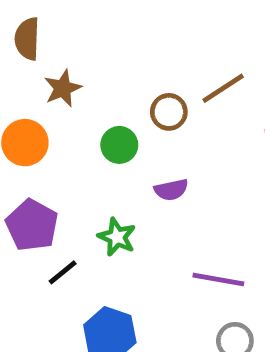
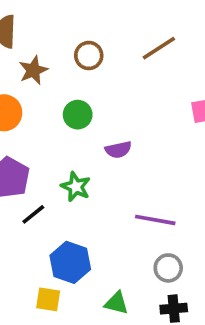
brown line: (223, 88) -> (159, 48), moved
brown circle: (169, 112) -> (89, 56), moved

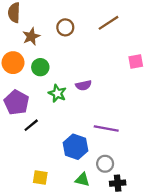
green circle: (78, 115) -> (40, 67), moved
green star: (76, 187) -> (57, 93), moved
blue hexagon: (70, 262) -> (76, 147), moved
gray circle: (168, 268) -> (105, 164), moved

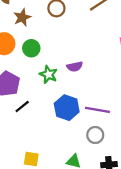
blue hexagon: (76, 147) -> (67, 108), moved
gray circle: (105, 164) -> (95, 135), moved

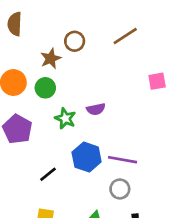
brown star: (22, 17) -> (51, 59), moved
black line: (22, 106) -> (48, 174), moved

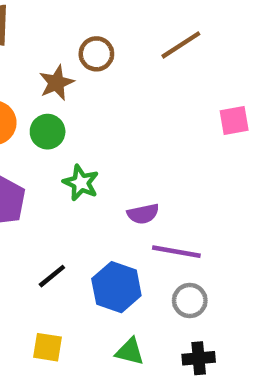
purple semicircle: (96, 109) -> (143, 214), moved
blue hexagon: (87, 157) -> (116, 287), moved
gray circle: (120, 189) -> (190, 300), moved

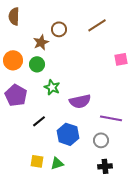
purple semicircle: (143, 214) -> (80, 101), size x1.5
purple line: (176, 252) -> (111, 118), moved
black line: (52, 276) -> (39, 121), moved
green triangle: (130, 352) -> (57, 163), moved, turned -32

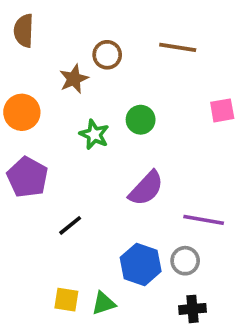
brown line: (97, 25) -> (178, 47), turned 42
green circle: (37, 64) -> (141, 120), moved
green star: (52, 87) -> (94, 135), moved
purple semicircle: (80, 101) -> (146, 188), turned -35
blue hexagon: (68, 134) -> (141, 264), moved

